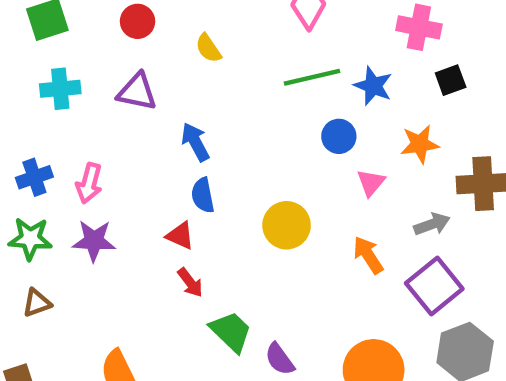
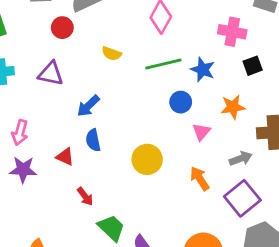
red circle: (138, 21) -> (62, 28), moved
yellow semicircle: (208, 48) -> (112, 54), moved, turned -36
blue arrow: (195, 142) -> (88, 106), turned -105
red triangle: (180, 236) -> (65, 157), moved

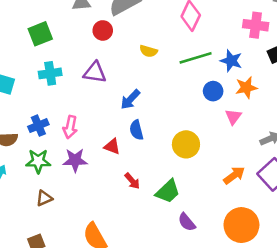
orange star: (233, 107) -> (246, 88), moved
orange arrow: (200, 178) -> (234, 175), moved, turned 90
green trapezoid: (111, 228) -> (168, 191), moved, turned 96

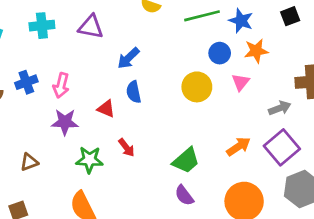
yellow circle: (186, 144) -> (197, 87), moved
green star: (38, 161) -> (89, 160), moved
green trapezoid: (168, 191) -> (186, 161), moved

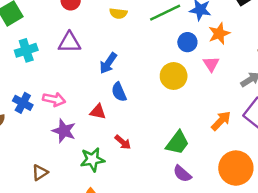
blue cross: (26, 82) -> (23, 103), turned -30
pink arrow: (61, 85) -> (54, 99), turned -80
purple star: (65, 122) -> (64, 131), turned 30

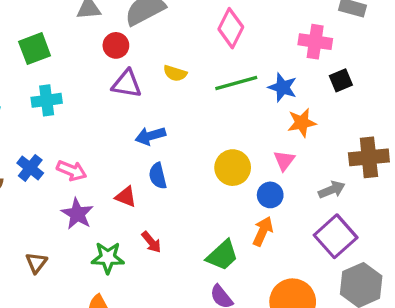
purple triangle: (69, 42) -> (127, 84), moved
blue circle: (187, 42) -> (270, 195), moved
blue arrow: (108, 63) -> (150, 136), turned 30
orange arrow: (221, 121) -> (263, 231), moved, turned -30
brown triangle: (40, 173) -> (36, 263), turned -30

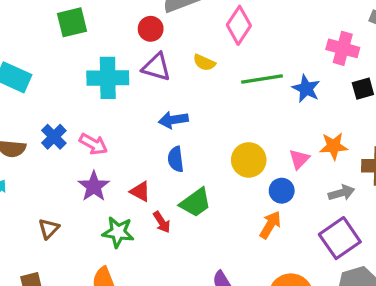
pink diamond: (231, 28) -> (239, 25), moved
cyan cross: (47, 100) -> (108, 78), moved, size x1.4
orange star: (302, 123) -> (334, 146), moved
red triangle: (126, 197) -> (140, 191), moved
green trapezoid: (222, 255) -> (195, 203), moved

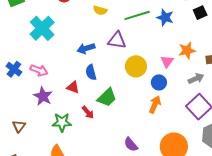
purple triangle: (156, 67) -> (117, 40), moved
cyan cross: (108, 78) -> (42, 28), turned -35
red triangle: (140, 191) -> (73, 87), moved

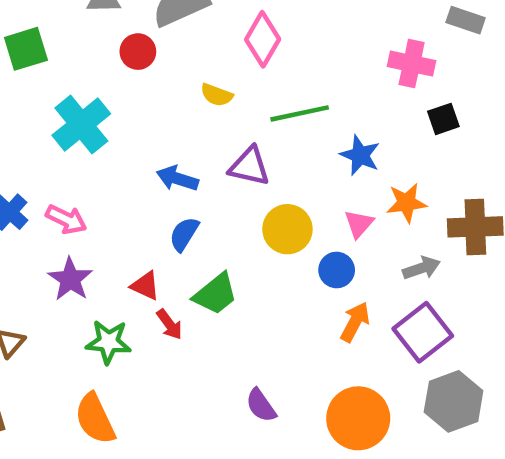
blue star: (165, 17) -> (360, 155), moved
blue arrow: (86, 48) -> (177, 179), turned 30
blue semicircle: (91, 72) -> (184, 234), turned 42
red triangle: (73, 87) -> (145, 286), moved
orange arrow: (155, 104) -> (355, 322), moved

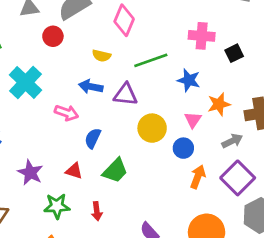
pink cross: (412, 64) -> (202, 36), moved
blue arrow: (177, 179) -> (91, 87), moved
pink arrow: (66, 219) -> (66, 113), moved
red arrow: (169, 324) -> (97, 211), moved, turned 36

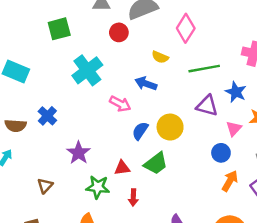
purple triangle: (126, 95) -> (207, 106), moved
yellow circle: (152, 128) -> (170, 127), moved
red triangle: (74, 171) -> (122, 168), moved, turned -35

